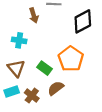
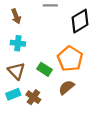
brown arrow: (34, 15) -> (16, 16), moved
brown semicircle: (56, 88) -> (66, 87), moved

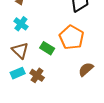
cyan cross: (18, 43) -> (21, 24), turned 32
brown semicircle: (66, 87) -> (86, 69), moved

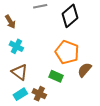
green rectangle: (47, 48) -> (56, 76), moved
brown semicircle: (86, 69) -> (85, 70), moved

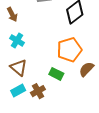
orange pentagon: (67, 52) -> (69, 50), turned 30
brown cross: (39, 94) -> (38, 91), turned 32

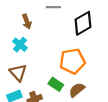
brown arrow: (12, 15) -> (27, 22), moved
brown semicircle: (86, 69) -> (77, 90), moved

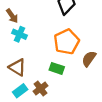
cyan cross: (20, 45) -> (20, 34), moved
brown semicircle: (77, 90) -> (89, 59), moved

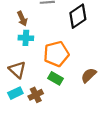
cyan cross: (20, 34) -> (26, 38), turned -32
orange pentagon: (66, 42) -> (56, 54), moved

